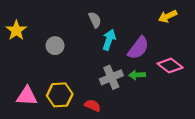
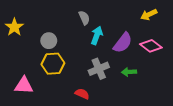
pink diamond: (170, 66) -> (151, 46), moved
green arrow: (137, 75) -> (129, 72), moved
yellow hexagon: (60, 95) -> (53, 64), moved

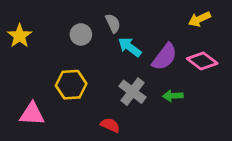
cyan arrow: (97, 35) -> (130, 47), turned -72
gray circle: (49, 41) -> (81, 34), moved
gray cross: (99, 69) -> (132, 92), turned -30

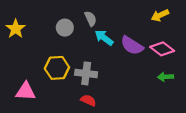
purple semicircle: (165, 57) -> (132, 45), turned 85
gray cross: (132, 92) -> (86, 73), moved, turned -30
green arrow: (173, 96) -> (166, 77), moved

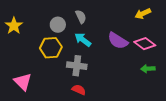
cyan arrow: (104, 38) -> (83, 40), moved
yellow hexagon: (57, 68) -> (51, 48), moved
pink triangle: (26, 91) -> (23, 82), turned 42

